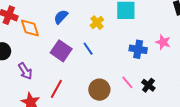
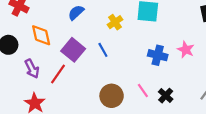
orange diamond: (30, 28) -> (41, 35), moved
red line: (56, 89) -> (58, 74), moved

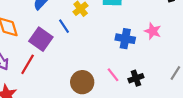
blue line: (103, 50) -> (64, 26), moved
black cross: (166, 96) -> (136, 78), turned 32

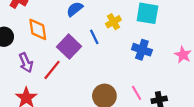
blue cross: (125, 39) -> (142, 50), moved

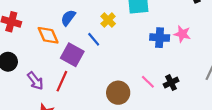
orange diamond: (38, 29) -> (48, 35), moved
blue cross: (142, 50) -> (160, 38), moved

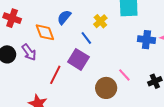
purple square: (72, 55) -> (78, 59), moved
purple arrow: (35, 81) -> (29, 52), moved
pink line: (148, 82) -> (124, 75), moved

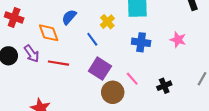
blue cross: (146, 40) -> (141, 42), moved
purple square: (78, 59) -> (100, 69), moved
red line: (55, 75) -> (58, 63), moved, turned 72

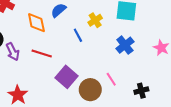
blue cross: (141, 42) -> (125, 45), turned 36
purple arrow: (32, 54) -> (13, 52), moved
purple square: (100, 69) -> (66, 77), moved

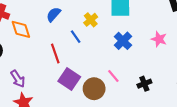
orange diamond: (36, 23) -> (21, 29), moved
purple arrow: (13, 52) -> (18, 79), moved
red line: (42, 53) -> (55, 53), moved, turned 60

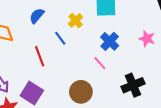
pink line: (113, 76) -> (100, 63), moved
purple square: (69, 79) -> (32, 93), moved
black cross: (144, 84) -> (133, 85), size x1.5

